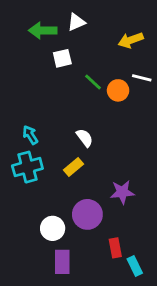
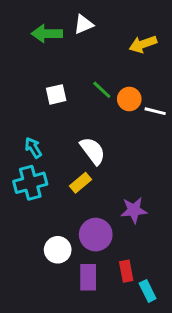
white square: (62, 58) -> (56, 94), moved
white line: (142, 78) -> (155, 111), moved
white semicircle: (85, 138) -> (93, 151), size x1.4
purple rectangle: (62, 262) -> (88, 277), moved

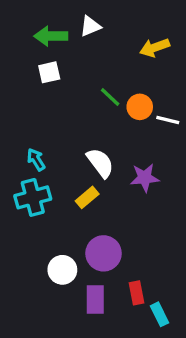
white square: (56, 94) -> (49, 72), moved
purple star: (134, 210) -> (145, 178), moved

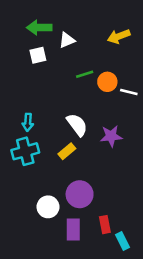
white triangle: (90, 26) -> (67, 40), moved
green line: (110, 97) -> (85, 74), turned -60
cyan arrow: (36, 160) -> (28, 122), turned -144

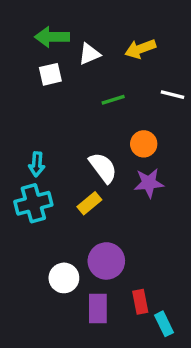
yellow arrow: (119, 36) -> (140, 49), moved
orange circle: (107, 82) -> (144, 144), moved
white line: (129, 92) -> (173, 95), moved

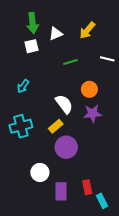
green arrow: (52, 37) -> (33, 23), turned -96
yellow arrow: (140, 49) -> (87, 30), turned -30
cyan arrow: (37, 164) -> (23, 86), moved, turned 32
purple circle: (106, 261) -> (66, 147), moved

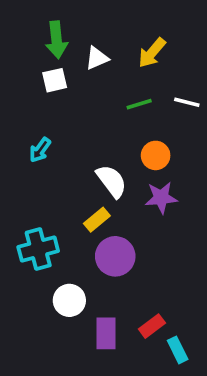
green line: (70, 62) -> (139, 104), moved
cyan cross: (21, 126) -> (38, 249), moved
red rectangle: (87, 187) -> (152, 326), turned 64

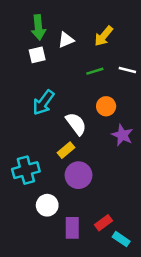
cyan arrow: (40, 150) -> (43, 103), moved, size x1.5
purple star: (161, 198) -> (122, 135), moved, turned 30
cyan rectangle: (178, 350) -> (121, 239), turned -30

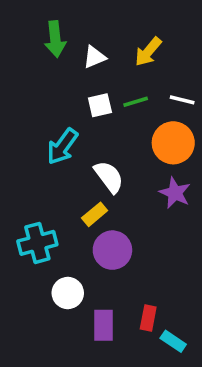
white square: (37, 55) -> (100, 105), moved
orange circle: (106, 106) -> (173, 143), moved, size x1.5
red rectangle: (104, 223) -> (148, 318), turned -42

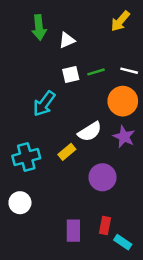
yellow arrow: (148, 52) -> (120, 21), moved
white semicircle: (109, 177) -> (90, 132), moved, turned 95
cyan cross: (37, 243) -> (26, 157), moved
purple circle: (112, 250) -> (102, 177), moved
white circle: (68, 293) -> (20, 203), moved

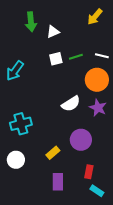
cyan arrow: (44, 104) -> (15, 71), moved
yellow rectangle: (67, 152) -> (53, 153), moved
red rectangle: (105, 226) -> (89, 172), moved

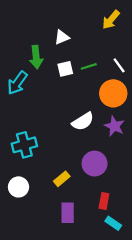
green arrow: (31, 22) -> (36, 57), moved
white line: (102, 56) -> (119, 65), turned 40

